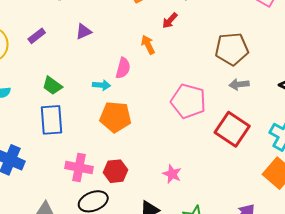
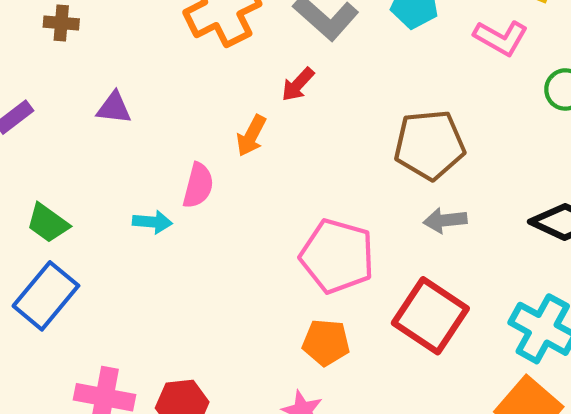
purple triangle: (83, 32) -> (114, 108), turned 30
orange arrow: (148, 45) -> (251, 136), turned -126
orange pentagon: (116, 117) -> (326, 343), moved, size x0.7
blue rectangle: (51, 120) -> (46, 296), turned 44

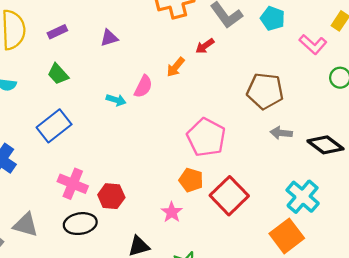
purple triangle: (114, 108) -> (109, 38), turned -36
gray arrow: (445, 220) -> (281, 133), moved
green trapezoid: (48, 223) -> (58, 74), moved
red square: (430, 316) -> (229, 196), moved

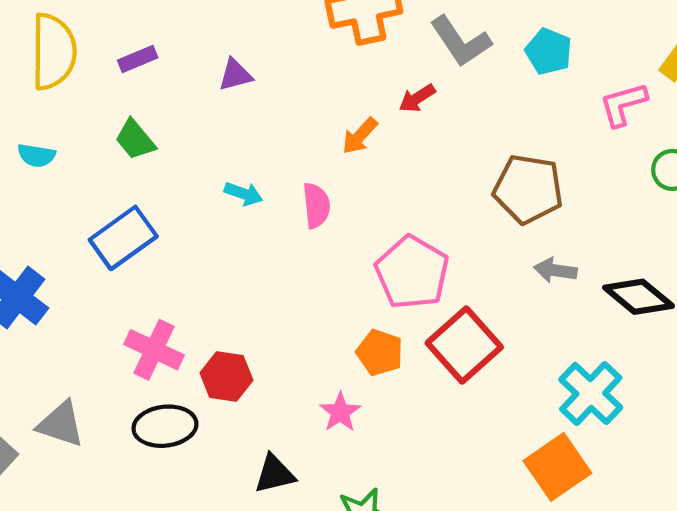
pink L-shape: (313, 44) -> (623, 104), turned 120
pink semicircle: (143, 86) -> (316, 206), moved, turned -35
red square: (229, 196) -> (464, 345), moved

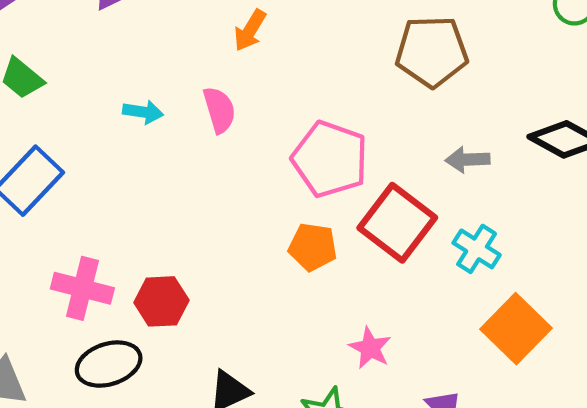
gray arrow: (555, 270) -> (468, 160), moved
cyan cross: (591, 393) -> (477, 249), moved, size x0.7
pink star: (340, 412) -> (370, 348), moved

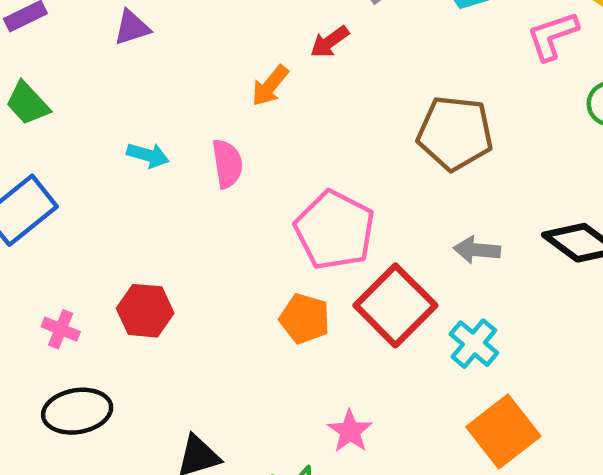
pink cross: (82, 288) -> (61, 329), size x0.6
red hexagon: (161, 301) -> (145, 311), moved

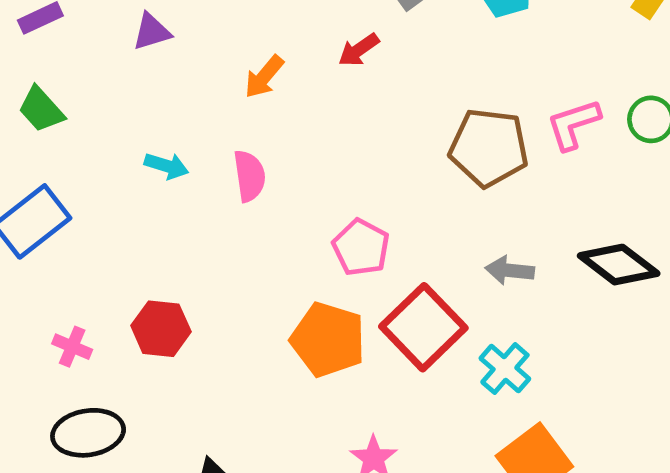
pink L-shape: (553, 36) -> (573, 124), moved
orange arrow: (270, 86) -> (264, 77), moved
pink pentagon: (335, 230) -> (361, 247), size x0.7
orange pentagon: (305, 319) -> (328, 340), size x1.4

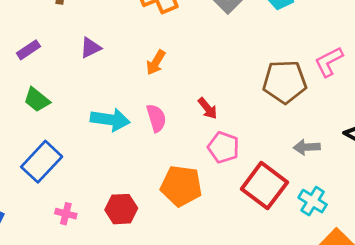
red arrow: (359, 50) -> (208, 108), moved, turned -85
cyan arrow: (167, 166) -> (110, 120), size x1.6
orange pentagon: (328, 340) -> (181, 186), moved
pink cross: (72, 347) -> (66, 214), moved

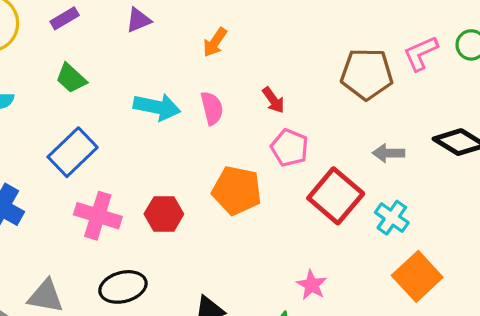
pink cross: (66, 214) -> (98, 216), size x1.8

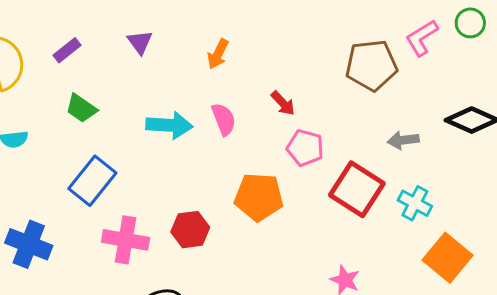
purple triangle: (138, 20) -> (140, 42), turned -36

